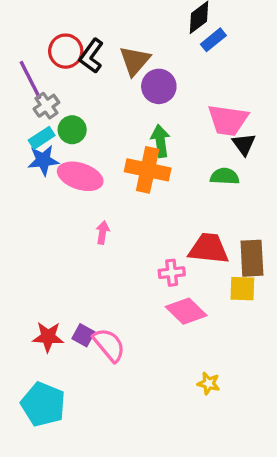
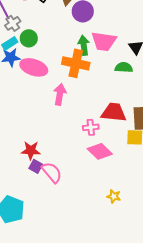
pink trapezoid: (228, 120) -> (104, 41), moved
pink arrow: (103, 232) -> (60, 94), moved, size x1.5
red star: (48, 337) -> (31, 150), moved

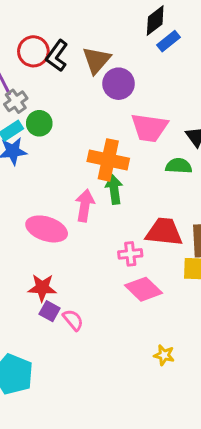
green arrow: (84, 45) -> (114, 189), moved
pink ellipse: (34, 67) -> (47, 229), moved
pink semicircle: (52, 172) -> (73, 320), size x0.7

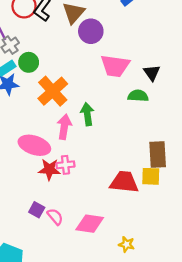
orange cross: (108, 160) -> (53, 91), moved, turned 36
red trapezoid: (164, 232) -> (124, 182), moved
pink cross: (130, 254) -> (65, 165), moved
red star: (42, 288) -> (49, 169), moved
pink diamond: (143, 289) -> (90, 224), moved, turned -36

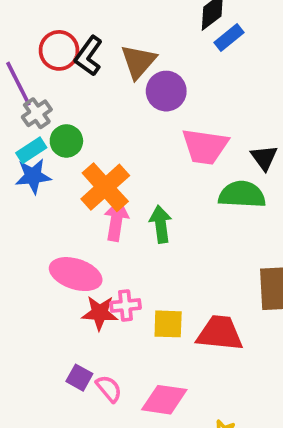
green semicircle: (138, 96) -> (242, 195), size x1.4
pink arrow: (64, 127) -> (116, 220), moved
yellow square: (151, 176) -> (168, 324), moved

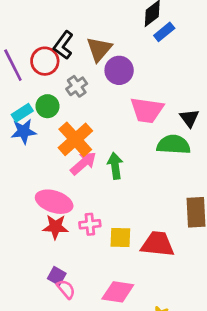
red circle: (59, 50) -> (45, 61), moved
gray cross: (37, 113) -> (77, 86), moved
pink arrow: (116, 220) -> (83, 163), turned 40
red star: (100, 313) -> (55, 227), moved
pink semicircle: (109, 389) -> (66, 289), moved

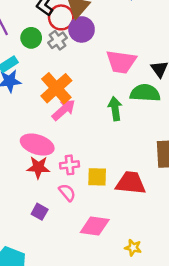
red circle: (45, 61) -> (61, 17), moved
purple circle: (119, 70) -> (82, 29), moved
green circle: (47, 106) -> (31, 38), moved
green arrow: (115, 166) -> (115, 109), moved
pink semicircle: (66, 289) -> (67, 192), moved

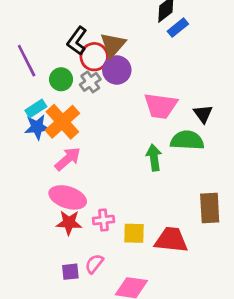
orange cross: (56, 88) -> (62, 122), moved
pink arrow: (64, 110) -> (68, 159), moved
pink semicircle: (67, 192) -> (94, 264), moved, turned -102
purple square: (40, 212) -> (70, 272), turned -35

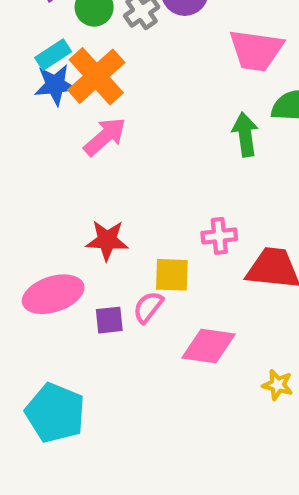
pink ellipse: (68, 197) -> (53, 294), moved, turned -36
pink cross: (104, 220) -> (219, 236), moved
yellow square: (134, 233) -> (172, 275), moved

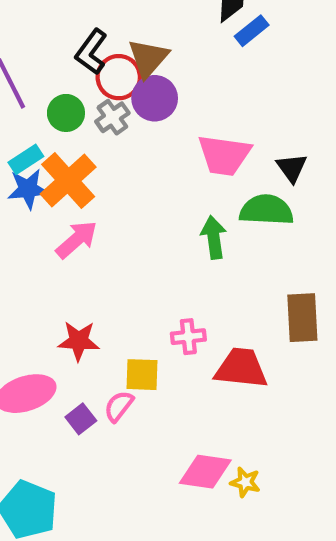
purple square: (109, 320) -> (81, 419), turned -32
pink diamond: (208, 346) -> (205, 472), moved

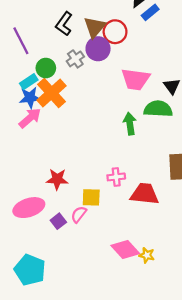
red circle: (119, 77) -> (115, 32), moved
green circle: (66, 113) -> (46, 68), moved
pink arrow: (77, 240) -> (30, 118), moved
pink diamond: (205, 472) -> (125, 250), turned 40

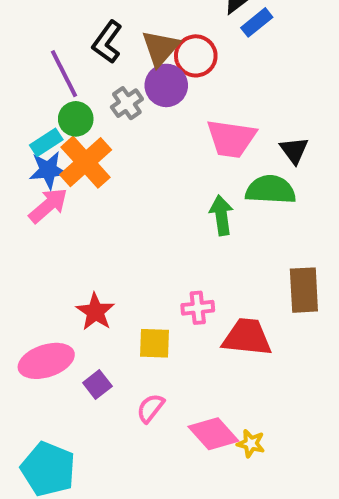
purple line: (21, 41) -> (64, 74), moved
red star: (57, 179) -> (95, 312), turned 30
pink semicircle: (79, 214) -> (151, 408), moved

